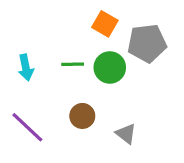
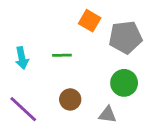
green circle: (110, 67) -> (124, 83), moved
gray triangle: (126, 134) -> (108, 115), turned -30

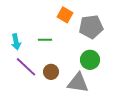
purple line: (23, 109) -> (26, 67), moved
gray triangle: (108, 115) -> (78, 83), size x1.6

